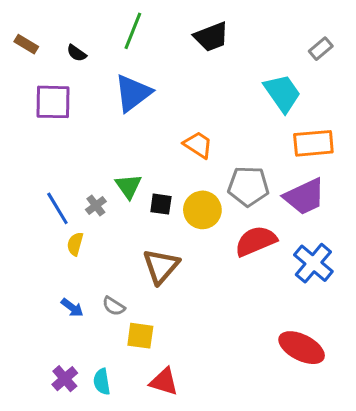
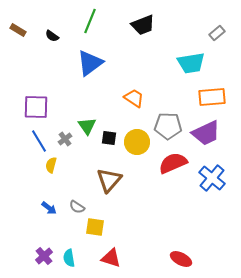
cyan trapezoid: (282, 93) -> (191, 63), turned 116
purple square: (53, 102) -> (36, 107), moved
red ellipse: (302, 348) -> (181, 259), moved, size x0.7

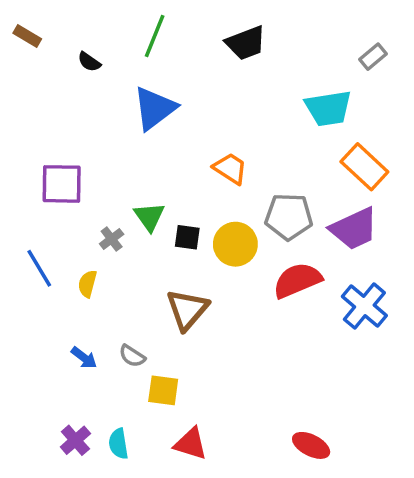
brown rectangle: (18, 30) -> (27, 36), moved
orange rectangle: (212, 97) -> (364, 167), turned 48
blue line: (39, 141) -> (39, 268), moved

